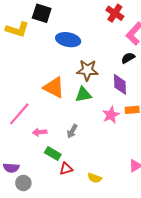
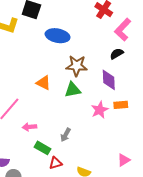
orange triangle: (54, 87) -> (44, 83), size x0.7
gray arrow: (72, 131) -> (66, 135), moved

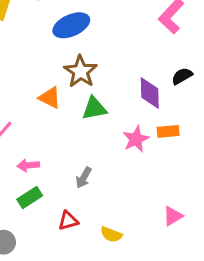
blue ellipse: (58, 36) -> (71, 25), turned -35
black semicircle: (117, 54) -> (182, 76), moved
brown star: (77, 66) -> (80, 71), moved, turned 30
green rectangle: (43, 148) -> (30, 198), moved, turned -63

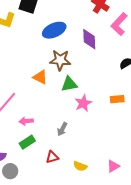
brown star: (80, 71) -> (60, 60), turned -30
purple diamond: (150, 93) -> (89, 39), moved
pink star: (136, 139) -> (83, 103), moved
pink triangle: (173, 216) -> (113, 166), moved

